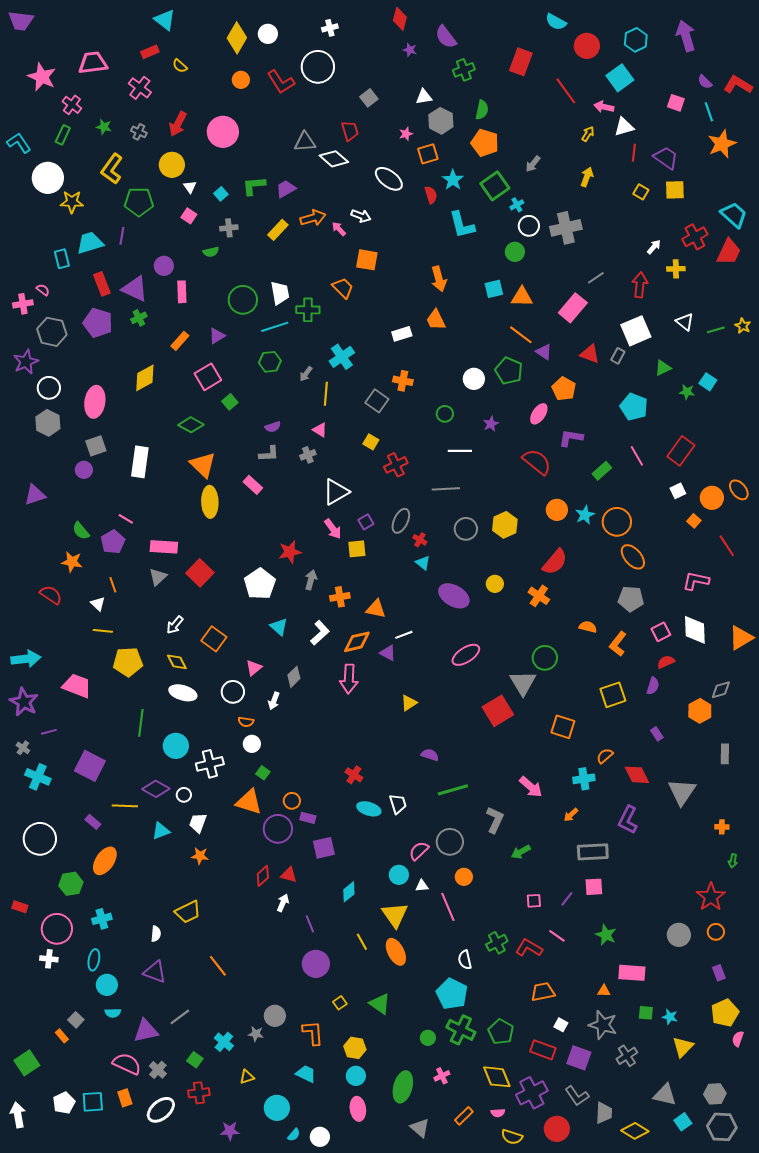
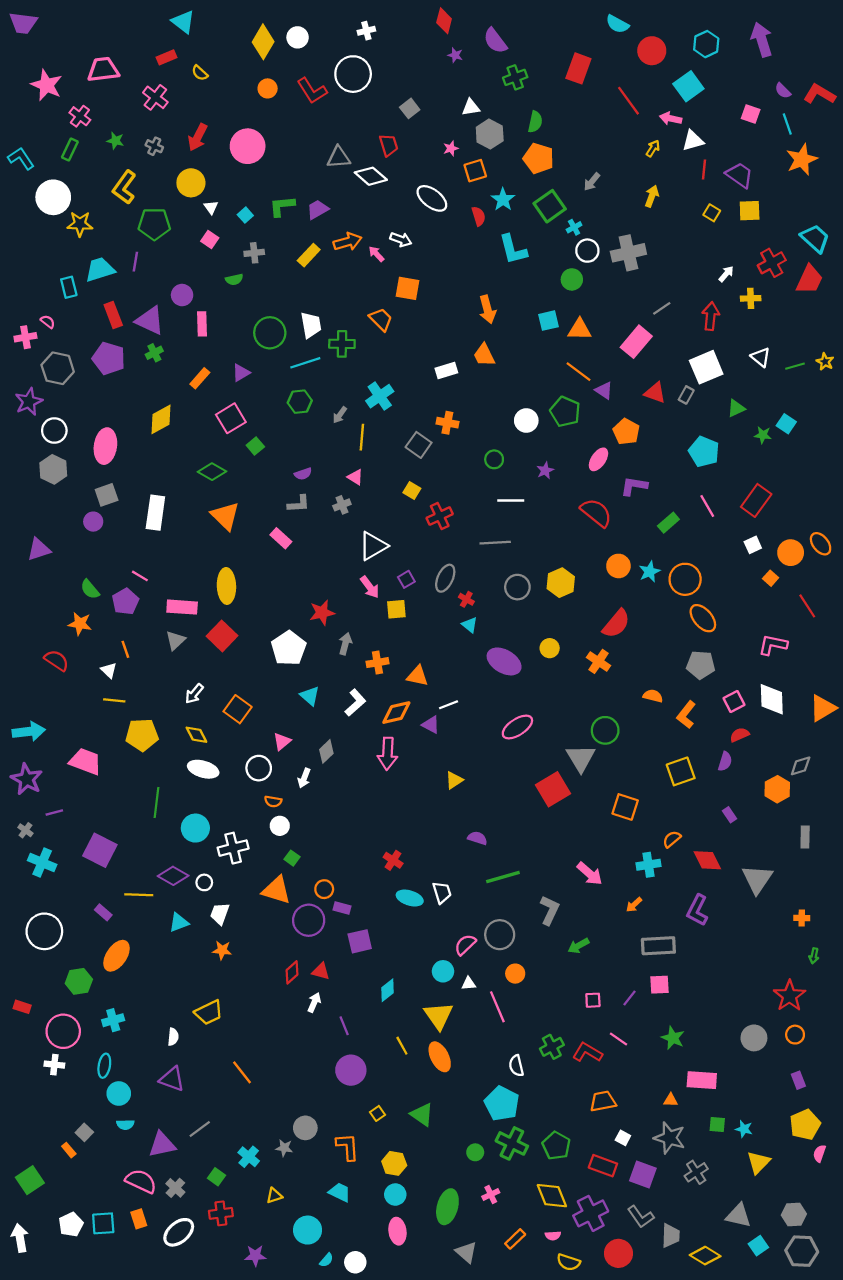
yellow ellipse: (210, 502) -> (226, 586), moved

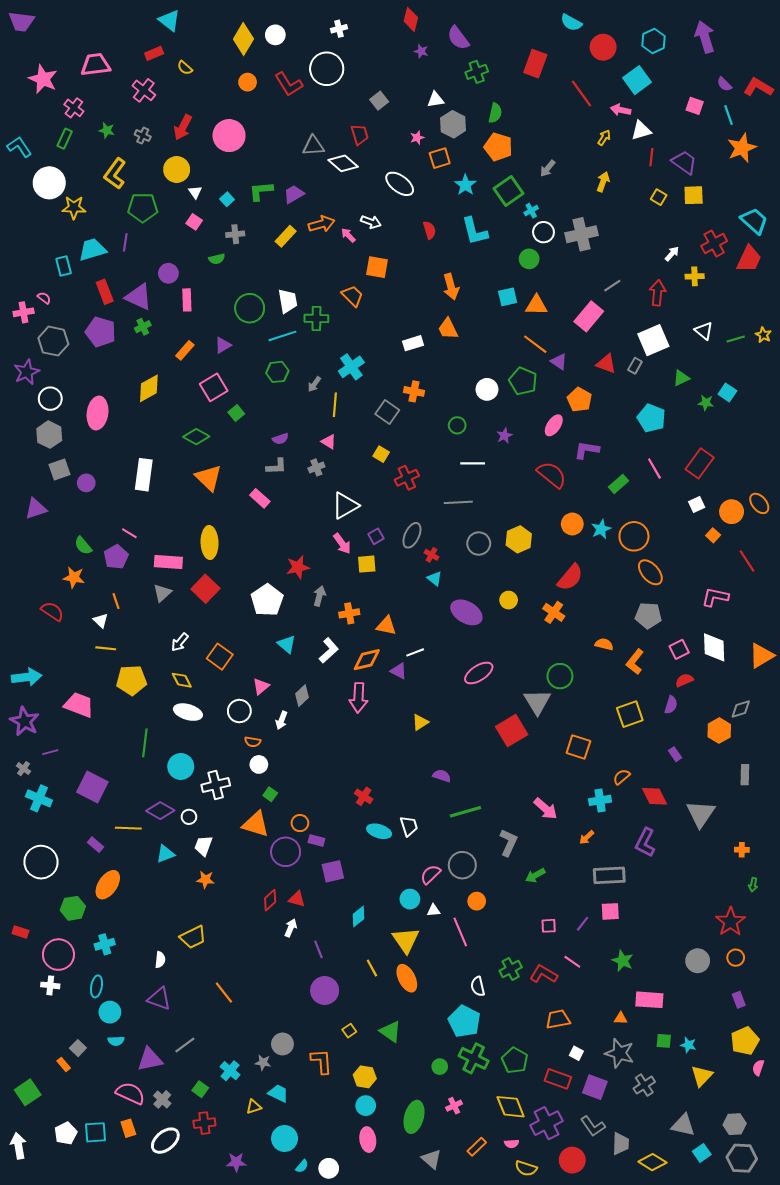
red semicircle: (479, 216) -> (429, 230), moved
gray square: (107, 495) -> (59, 470), moved
cyan trapezoid: (340, 1192) -> (278, 1093), moved

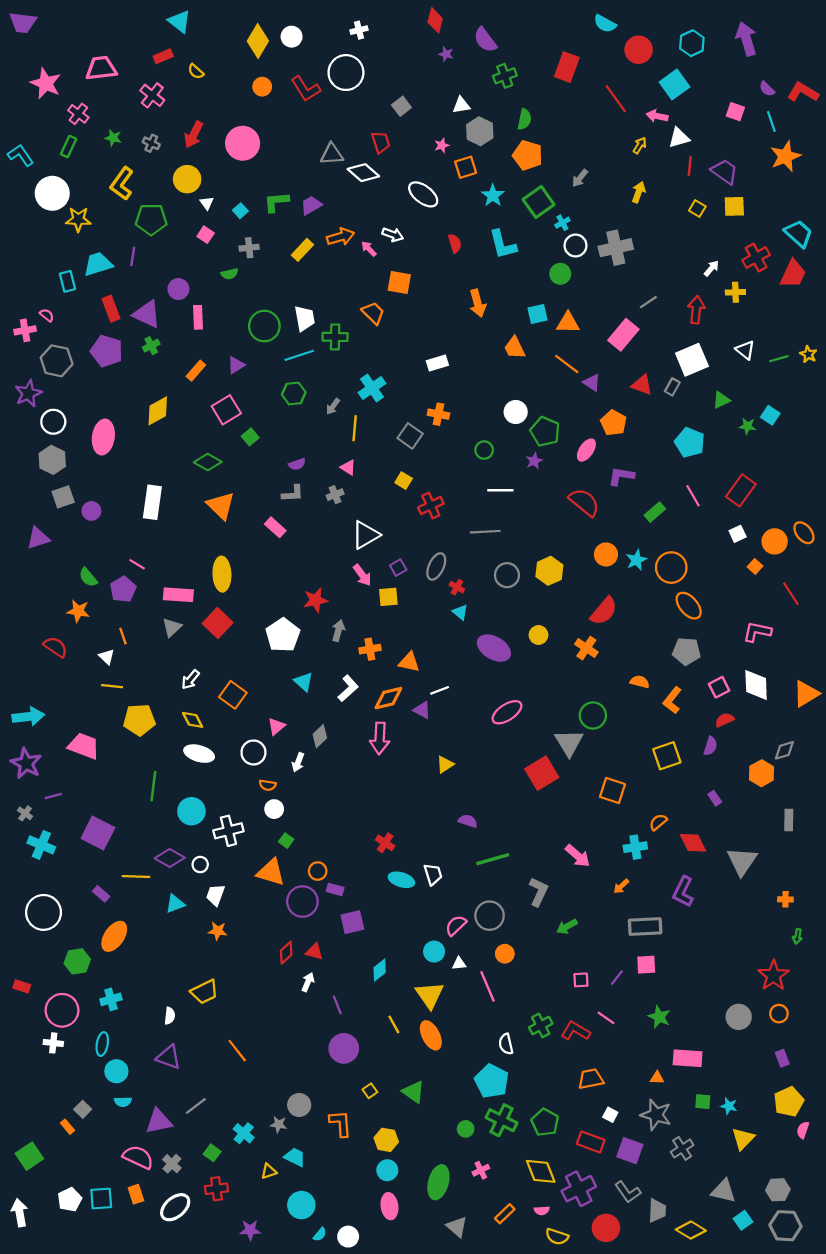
orange trapezoid: (448, 329) -> (515, 348), moved
green pentagon: (523, 381) -> (545, 432), moved

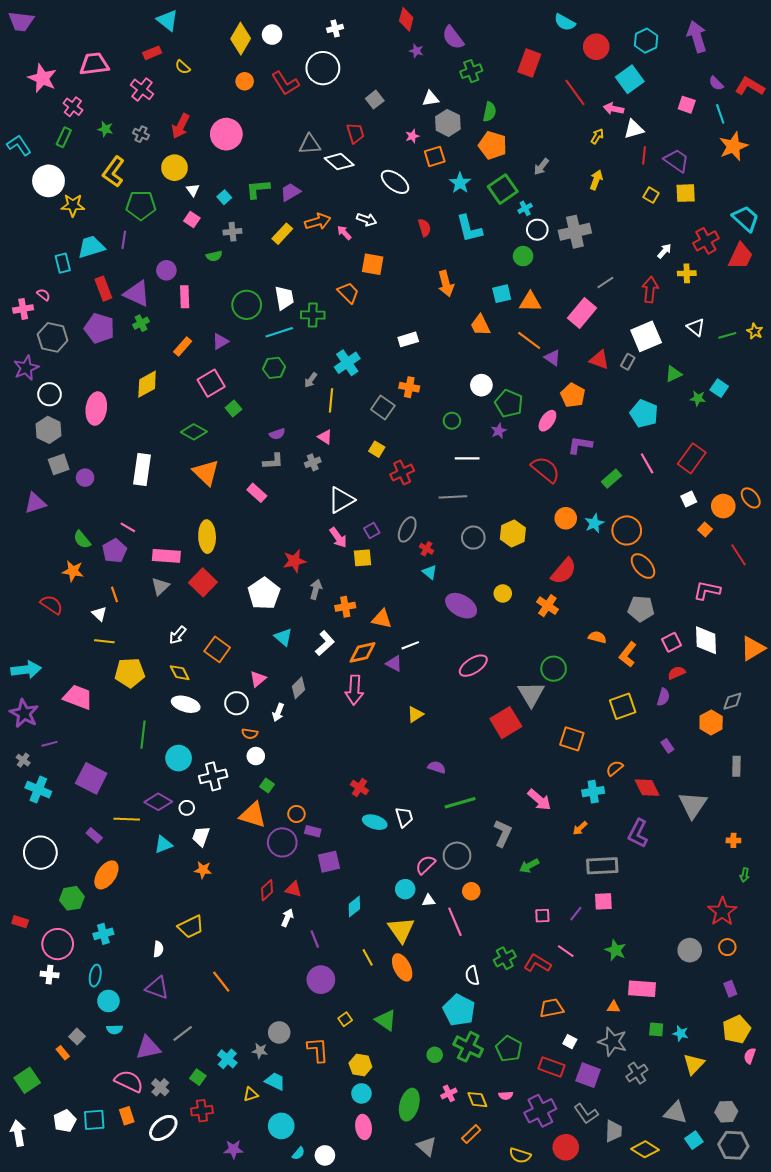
yellow diamond: (541, 1171) -> (477, 1100), moved, size x0.7
pink semicircle: (542, 1210) -> (506, 1095), moved

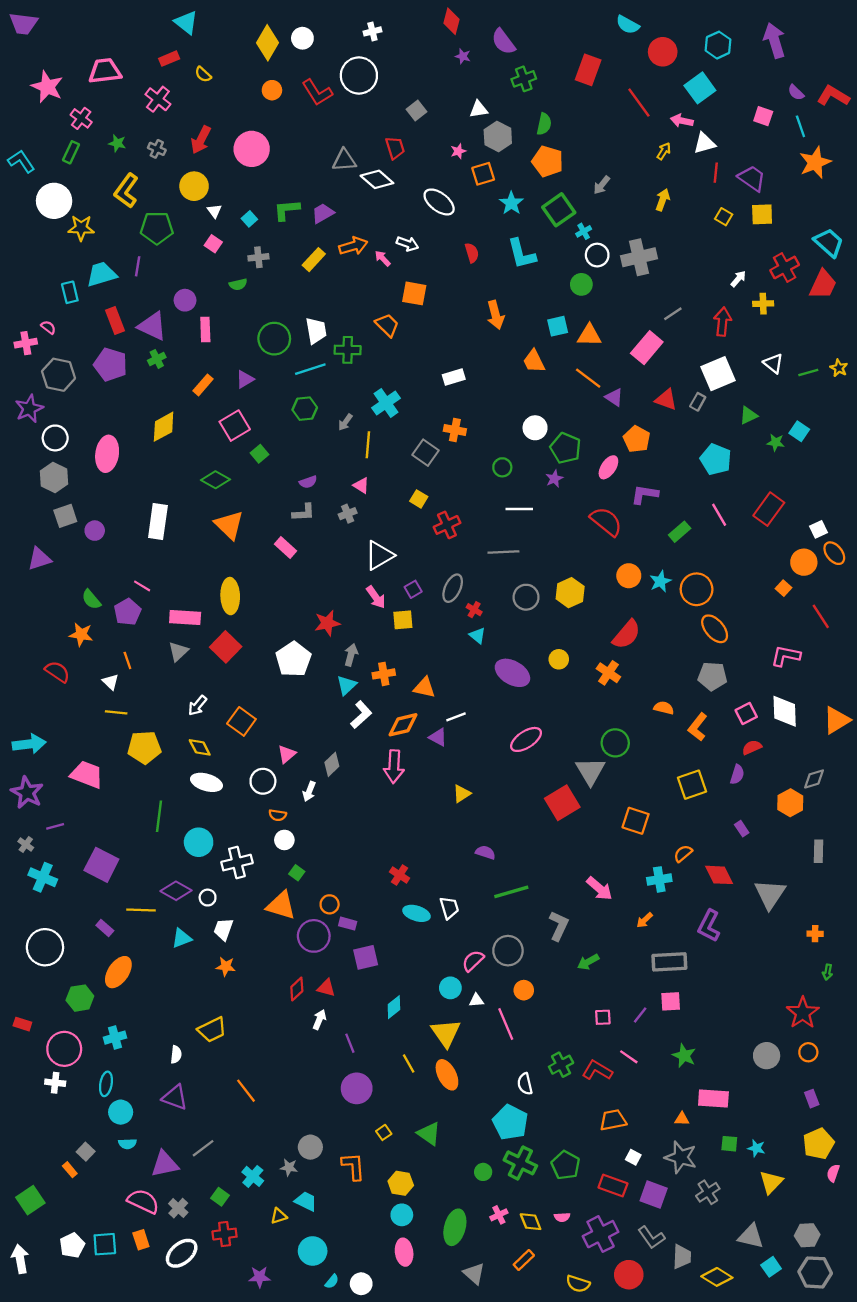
white square: (689, 499) -> (818, 529), moved
cyan triangle: (283, 637) -> (346, 685), moved, turned 36

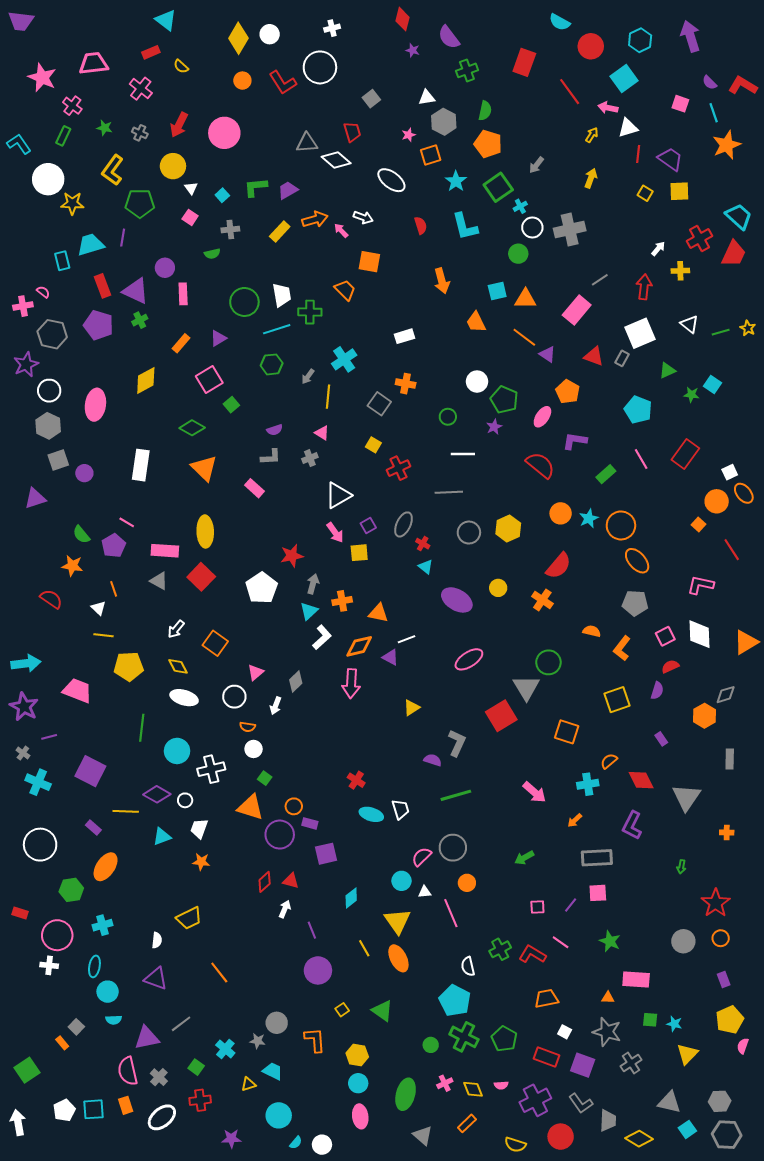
gray triangle: (178, 651) -> (159, 581), turned -48
gray L-shape: (559, 926) -> (457, 743), moved
green arrow: (828, 972) -> (681, 867), moved
pink semicircle: (143, 1201) -> (128, 1071), turned -128

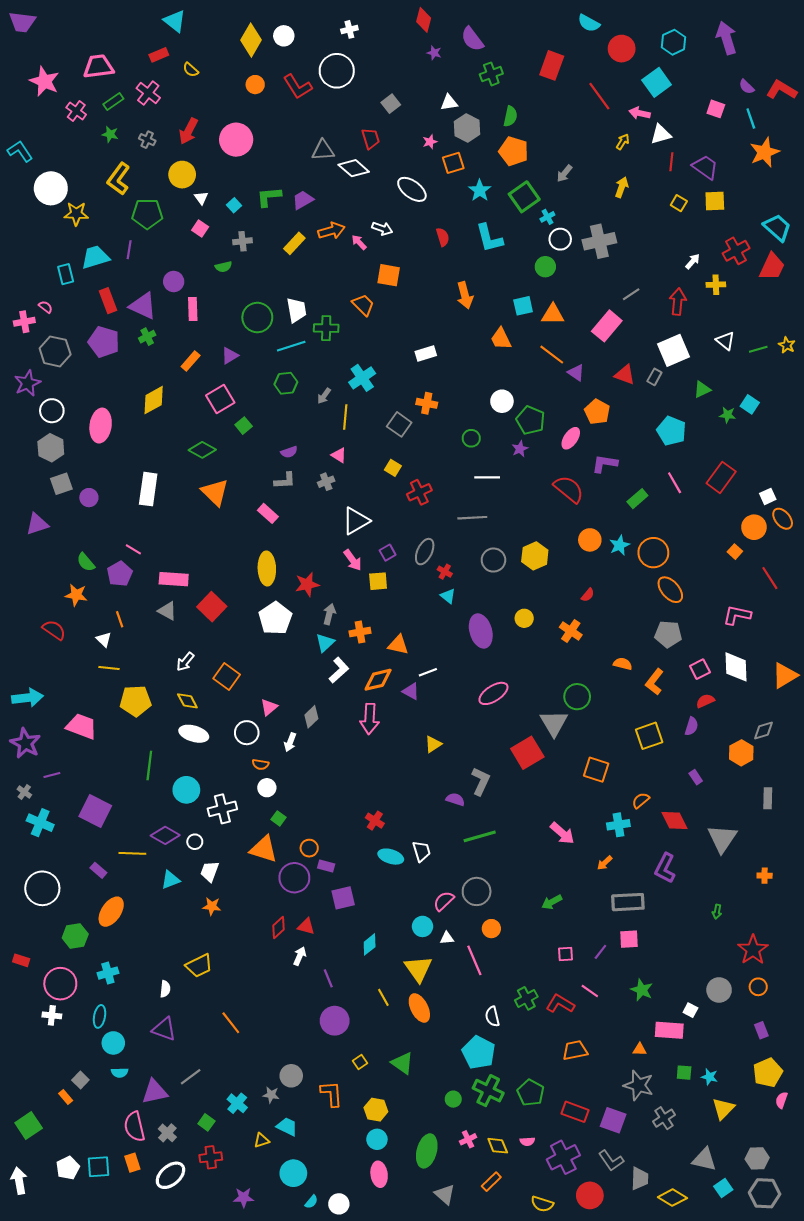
green rectangle: (63, 136) -> (113, 101), moved, turned 30
yellow ellipse: (205, 532) -> (267, 569), moved
red semicircle: (559, 566) -> (588, 595), size x0.5
purple ellipse: (457, 600) -> (481, 631), turned 44
white square: (565, 1032) -> (690, 1010), moved

